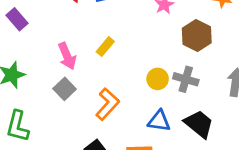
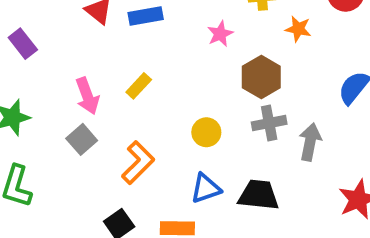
gray cross: (186, 79) -> (269, 123), moved, turned -30
blue triangle: (159, 121) -> (206, 188), turned -30
black trapezoid: (199, 124) -> (259, 195), turned -36

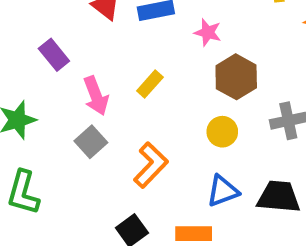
pink star: (220, 34) -> (208, 32), moved, turned -30
purple rectangle: (23, 44) -> (54, 55), moved
brown hexagon: (261, 77) -> (236, 77), moved

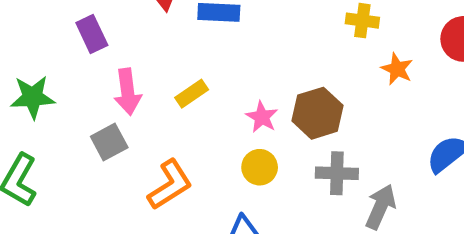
pink star: (208, 32) -> (262, 117), moved
brown hexagon: (236, 77) -> (318, 113), moved

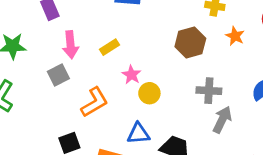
brown hexagon: (318, 113) -> (190, 43), moved
pink star: (262, 117) -> (131, 75), moved
gray cross: (337, 173) -> (209, 91), moved

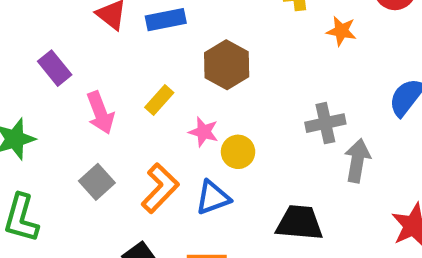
brown hexagon: (190, 43) -> (227, 65), moved
gray square: (58, 75) -> (97, 182), moved
blue triangle: (138, 134) -> (213, 198), moved

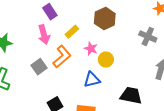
purple rectangle: (55, 68) -> (50, 12), moved
gray cross: (325, 123) -> (148, 36), moved, turned 30
orange L-shape: (160, 188) -> (62, 57), moved

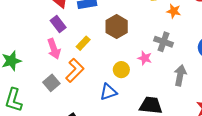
pink star: (91, 49) -> (145, 58), moved

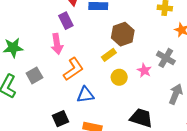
yellow rectangle: (83, 43) -> (109, 55), moved
gray square: (51, 83) -> (34, 75), moved
blue triangle: (108, 92) -> (85, 95), moved

